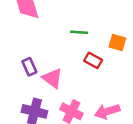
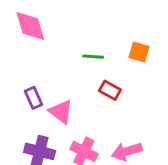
orange square: (117, 42) -> (139, 52), moved

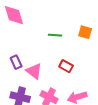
red rectangle: (110, 90) -> (66, 66), moved

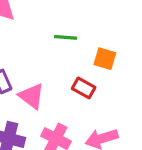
orange square: (85, 32) -> (105, 59), moved

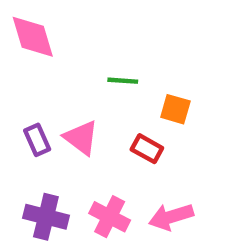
pink triangle: (31, 96) -> (81, 138), moved

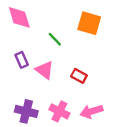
green line: (123, 81) -> (55, 39), moved, turned 42
orange square: (175, 109) -> (89, 23), moved, size x1.5
purple rectangle: (37, 140) -> (22, 60), moved

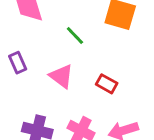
purple rectangle: (22, 60) -> (18, 63), moved

